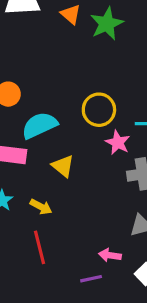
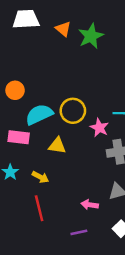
yellow circle: (99, 110) -> (73, 111), moved
yellow triangle: (63, 166) -> (57, 146), turned -30
pink arrow: (110, 255) -> (90, 205), moved

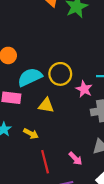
pink arrow: (90, 205) -> (75, 159), turned -144
red line: (39, 208) -> (45, 162), moved

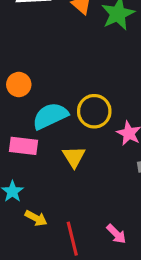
yellow triangle: (46, 105) -> (74, 157), turned 49
yellow arrow: (31, 134) -> (36, 218), moved

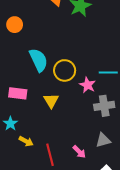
orange circle: (19, 85) -> (15, 25), moved
cyan semicircle: (50, 116) -> (39, 60), moved, turned 90

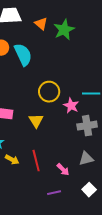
cyan semicircle: (39, 60) -> (23, 55), moved
red line: (50, 155) -> (36, 161), moved

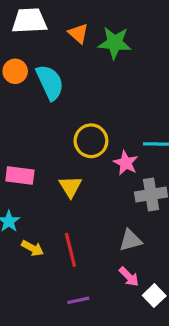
green star: (64, 30) -> (115, 43), turned 30
gray triangle: (86, 159) -> (130, 240), moved
pink arrow: (63, 170) -> (129, 277), moved
purple line: (54, 193) -> (78, 300), moved

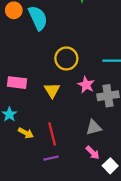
pink star: (126, 163) -> (86, 85), moved
purple line: (78, 300) -> (51, 158), moved

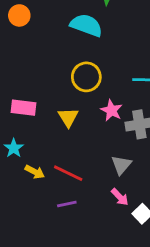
cyan semicircle: (38, 18) -> (86, 25), moved, turned -45
gray triangle: (94, 127) -> (121, 165), turned -35
red line: (52, 134) -> (68, 173), turned -50

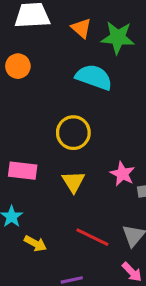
yellow circle: (86, 77) -> (73, 133), moved
red line: (68, 173) -> (92, 237), moved

